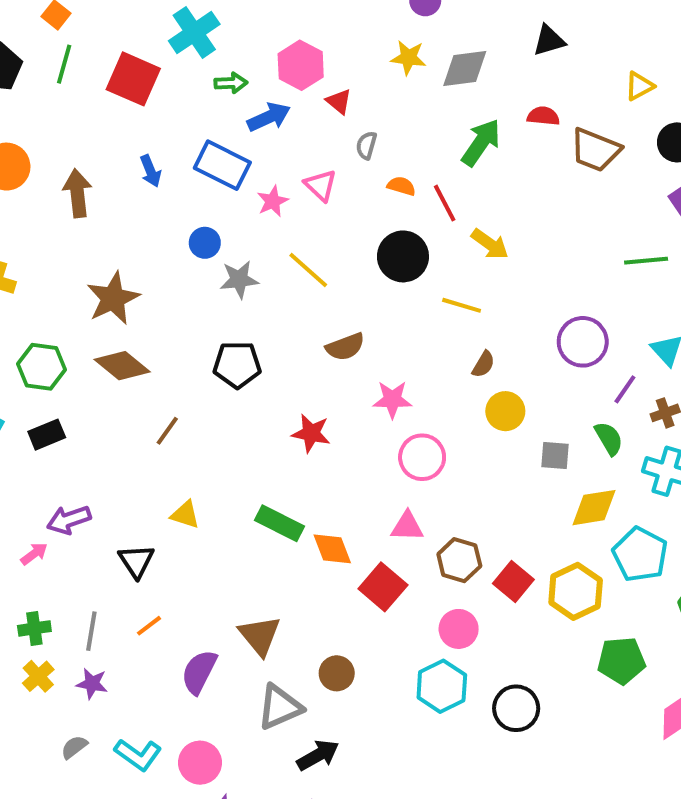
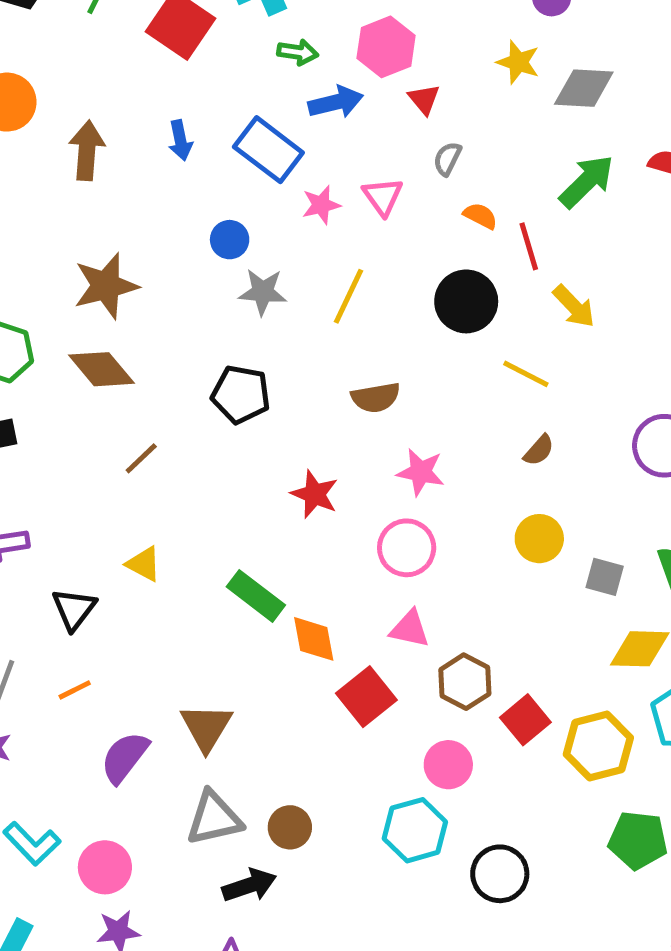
yellow line: (308, 270) -> (349, 296), turned 63
yellow circle: (505, 411) -> (539, 539), moved
pink circle: (422, 457) -> (407, 548), moved
brown circle: (337, 673) -> (290, 827), moved

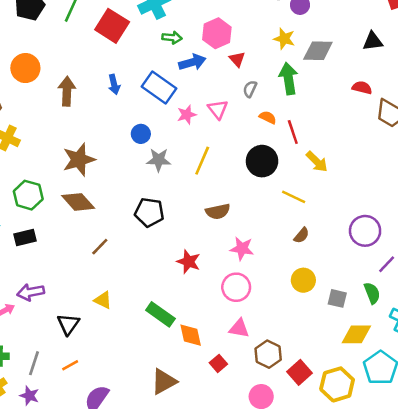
green arrow: (587, 181) -> (288, 79), moved, turned -52
red square: (366, 697) -> (218, 363), size x0.6
brown triangle: (206, 727) -> (164, 382), moved, turned 32

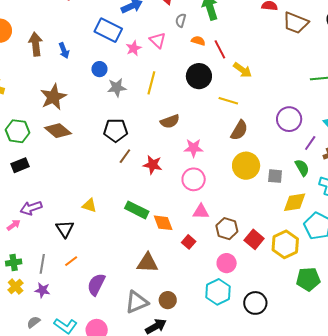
blue arrow: (114, 84) -> (64, 51), moved
brown semicircle: (302, 235) -> (239, 130), size x1.5
brown line: (100, 247) -> (125, 156), moved
yellow circle: (303, 280) -> (246, 166), size x1.4
brown triangle: (164, 382) -> (147, 263), turned 40

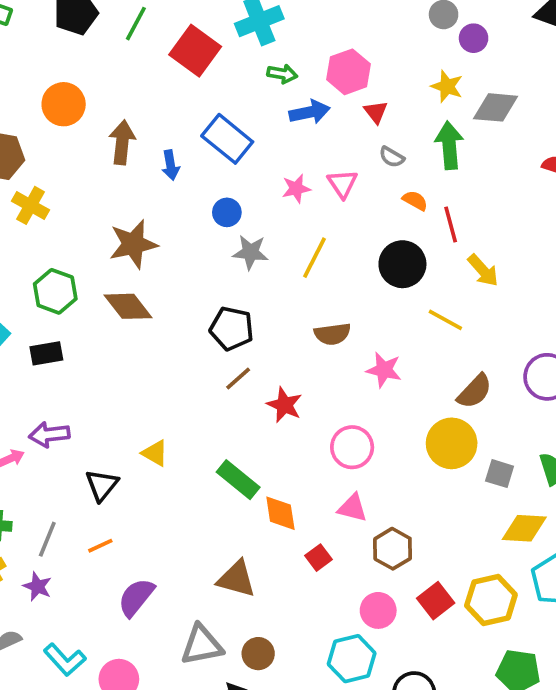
gray semicircle: (181, 20) -> (392, 157), turned -88
blue rectangle: (108, 30) -> (227, 139), moved
brown semicircle: (239, 130) -> (475, 391), moved
pink star: (193, 148) -> (384, 370), moved
red square: (254, 239) -> (436, 601), moved

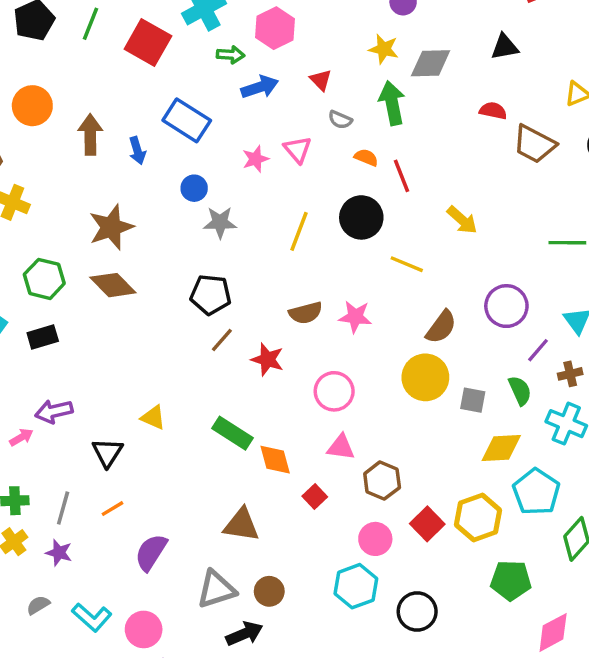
pink hexagon: (348, 72) -> (275, 28), moved
yellow line: (315, 258) -> (299, 231), moved
yellow arrow: (483, 270) -> (462, 220), moved
brown semicircle: (332, 334) -> (306, 313), moved

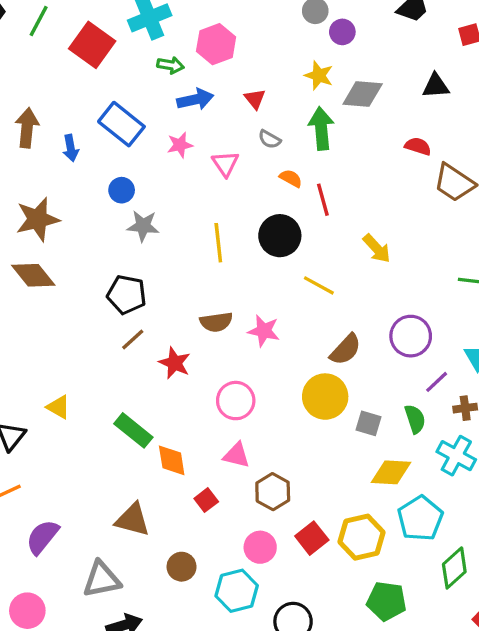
pink star: (255, 159) -> (180, 145), moved
yellow line: (299, 231) -> (218, 243), turned -33
brown circle: (269, 591) -> (182, 567), moved

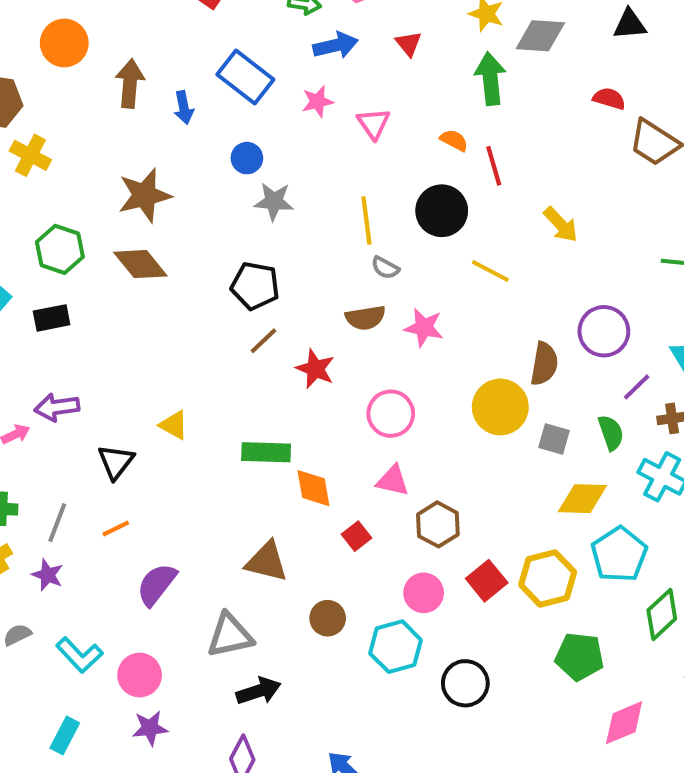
gray semicircle: (269, 139) -> (385, 268), moved
brown semicircle: (346, 350) -> (544, 364), moved, turned -32
green rectangle: (133, 430) -> (266, 452), turned -36

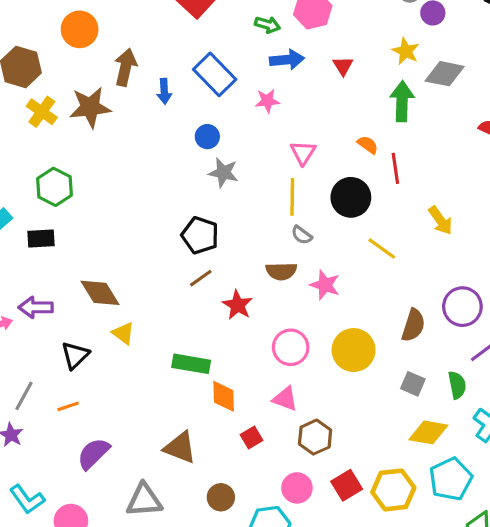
pink triangle: (374, 124) -> (303, 153), moved
brown star: (145, 195) -> (90, 107), moved
brown diamond: (140, 264) -> (100, 293), moved
yellow circle: (500, 407) -> (354, 350), moved

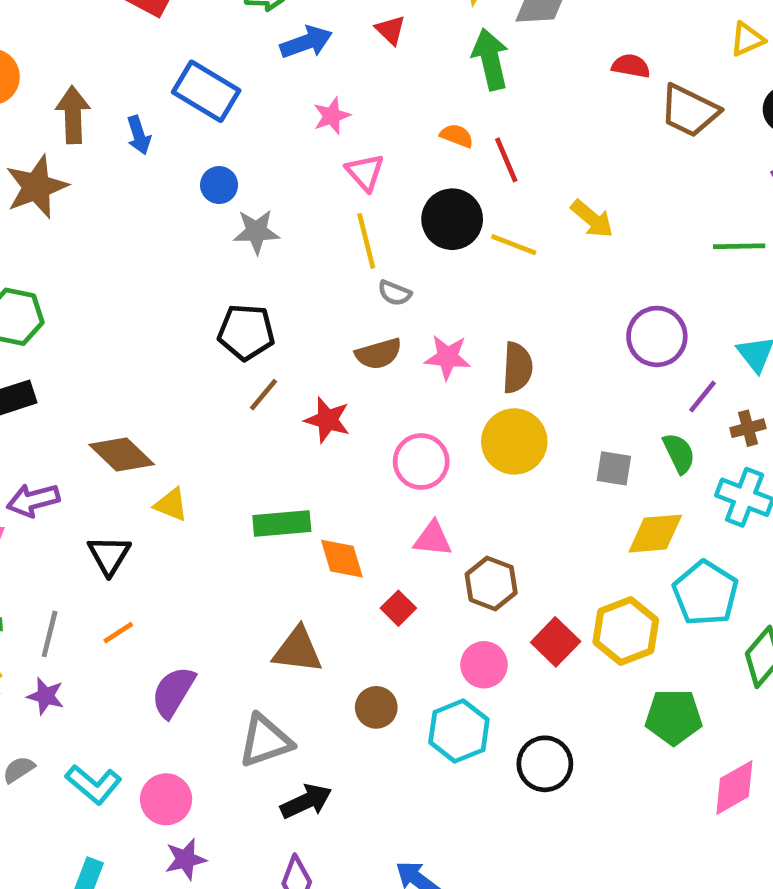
pink star: (267, 101) -> (332, 116), moved
yellow line: (382, 249) -> (514, 245), moved
brown semicircle: (413, 325) -> (517, 368), moved

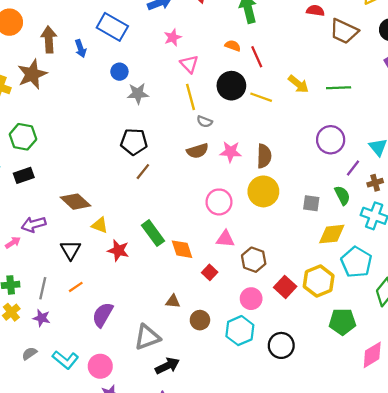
green line: (739, 246) -> (339, 88), moved
red star: (327, 420) -> (118, 250), moved
green rectangle: (282, 523) -> (153, 233), turned 60
brown triangle: (298, 650) -> (173, 301), moved, size x0.6

